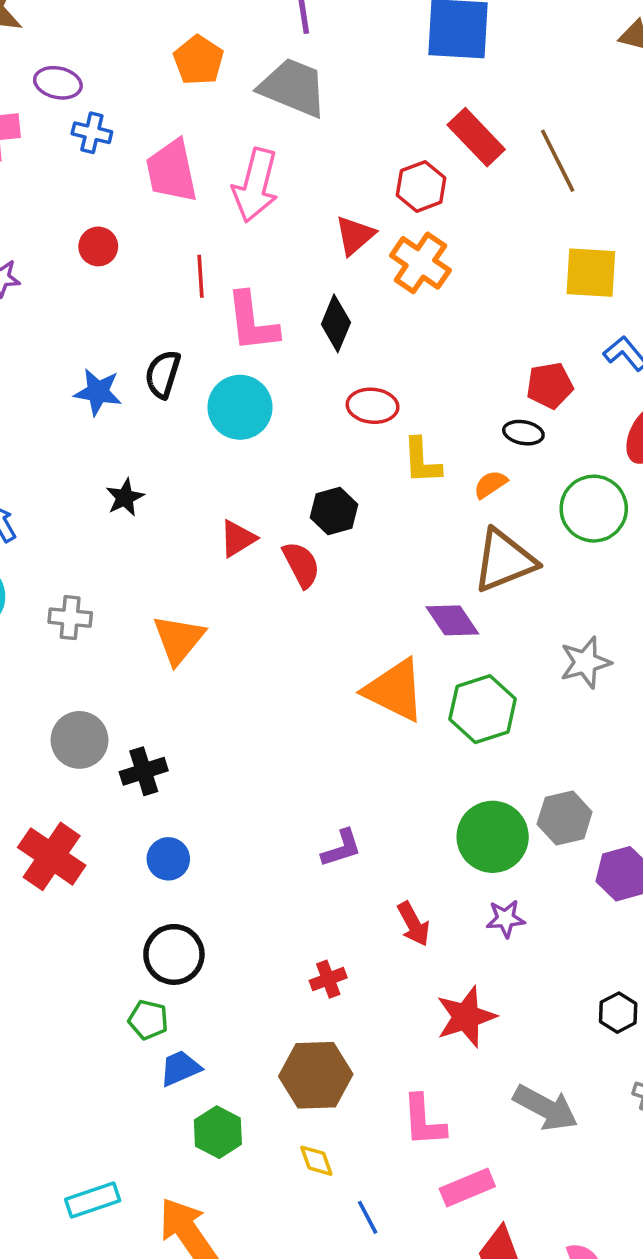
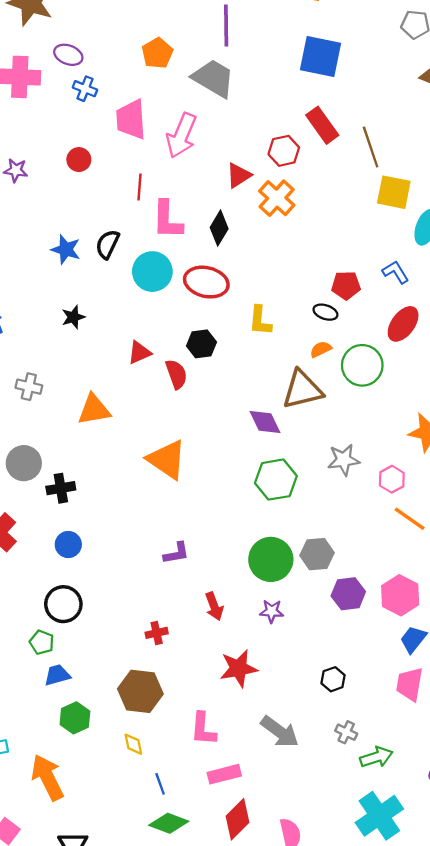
yellow square: (591, 273) -> (394, 192), moved
red ellipse: (373, 406) -> (206, 282), moved, size x1.4
orange semicircle: (490, 484) -> (321, 349), moved
orange triangle: (179, 639) -> (94, 410), turned 33
orange triangle: (395, 690) -> (167, 460), moved

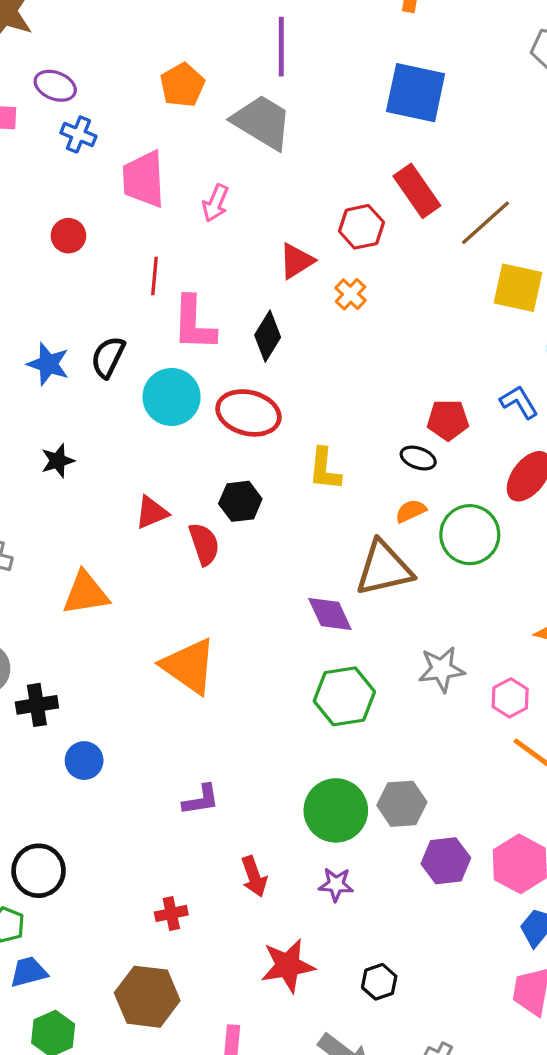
pink arrow: (181, 135) -> (215, 203), size x0.6
brown line: (371, 147) -> (485, 223), turned 66
orange cross: (277, 198) -> (351, 294), size x0.6
blue circle: (68, 545) -> (84, 761), moved
black hexagon: (333, 679) -> (379, 982), moved

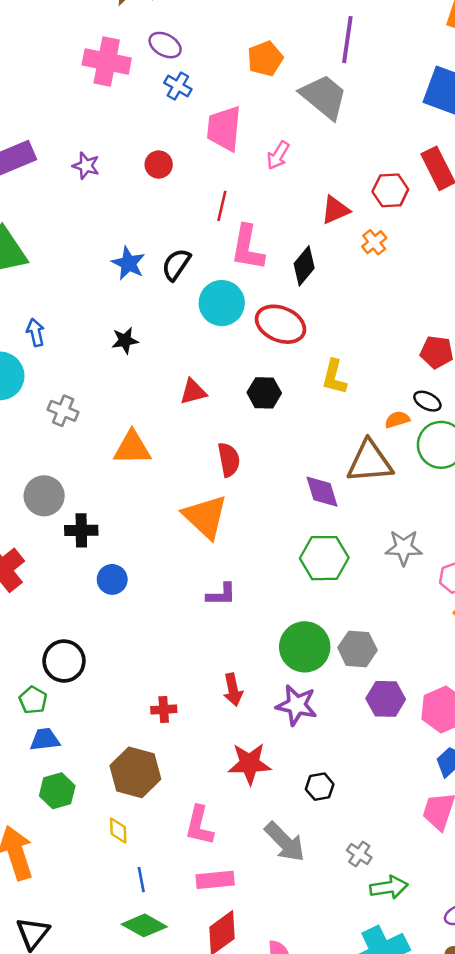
black ellipse: (418, 458) -> (427, 401), moved
red semicircle: (204, 544) -> (229, 460), moved
purple L-shape: (201, 800) -> (221, 594), moved
purple star: (336, 884) -> (297, 705), size x1.5

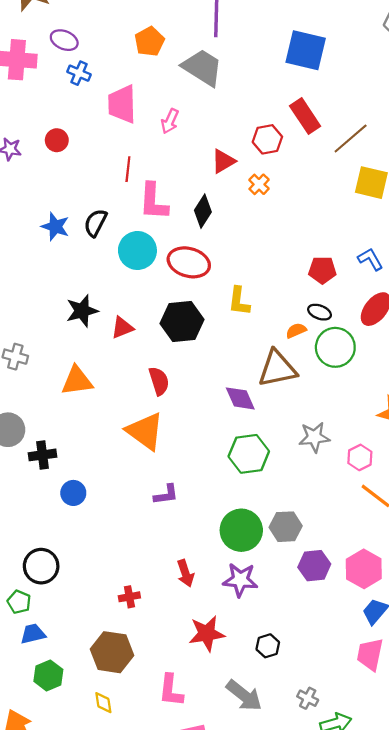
red circle: (159, 165) -> (57, 140), moved
black star: (125, 340) -> (82, 311), moved, size x1.4
black hexagon: (264, 393) -> (182, 321), size x1.5

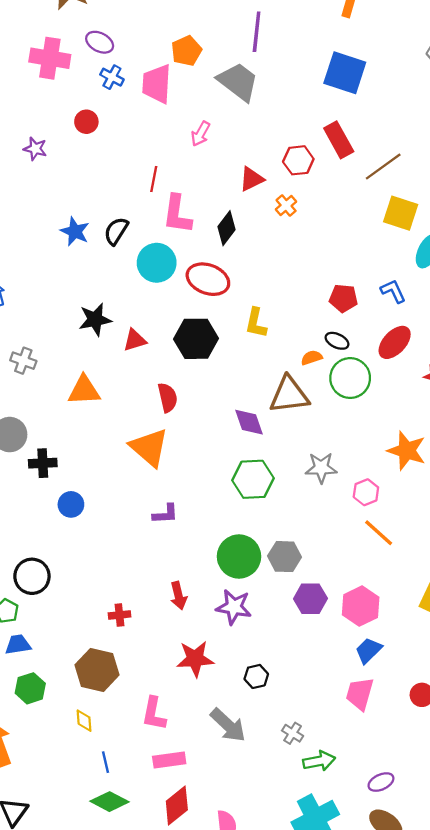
pink trapezoid: (122, 104) -> (157, 84), moved
red circle: (57, 140) -> (86, 122), moved

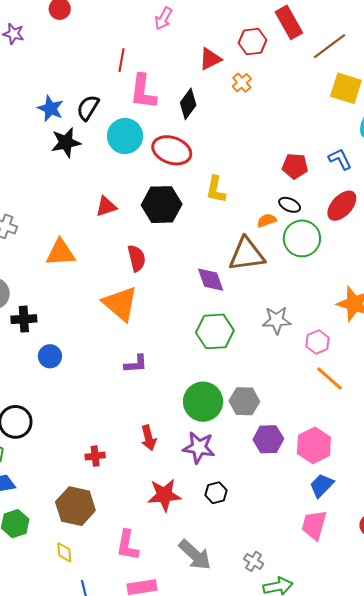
black star: (95, 320) -> (66, 142), moved
black hexagon: (256, 676) -> (216, 493), moved

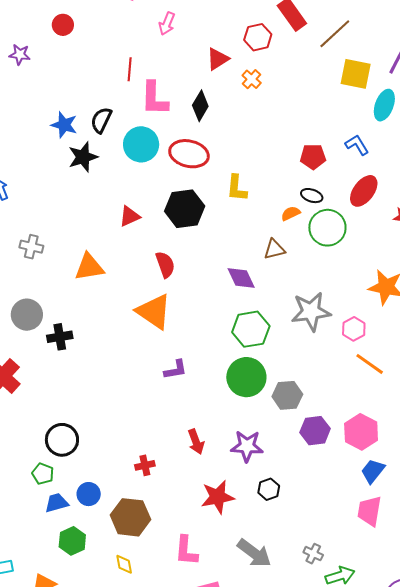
brown triangle: (247, 254) -> (274, 249), size x0.6
gray star: (277, 320) -> (311, 312), size x1.4
blue circle: (50, 356) -> (89, 494), moved
green circle: (203, 402) -> (246, 377), moved

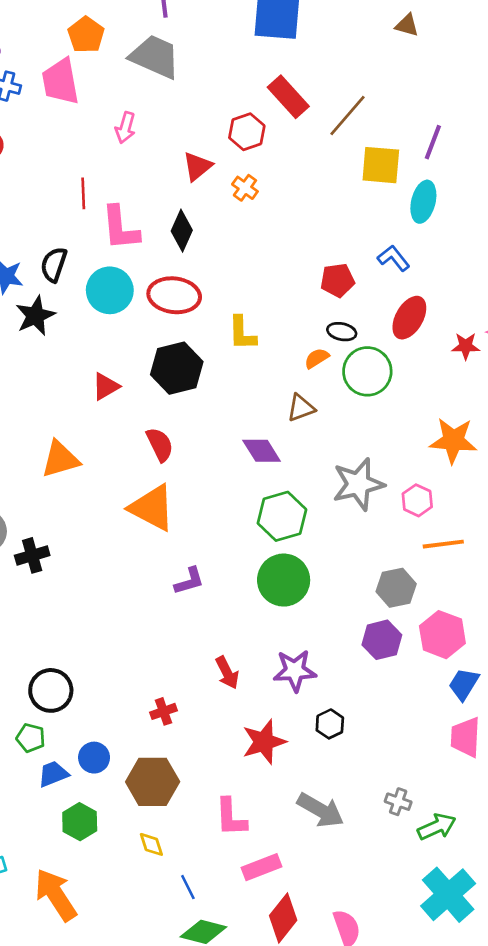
orange line: (370, 364) -> (443, 544), turned -36
gray hexagon: (287, 395) -> (396, 588), moved

